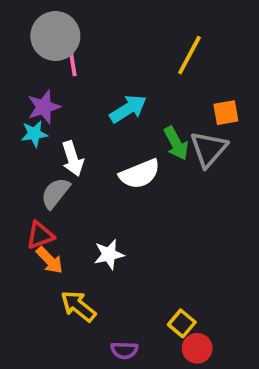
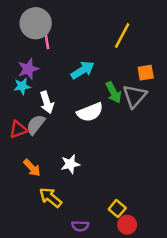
red triangle: (40, 235) -> (18, 130), moved

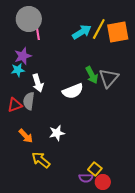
cyan arrow: (83, 70) -> (82, 32), moved
orange square: (146, 73) -> (118, 32), moved, size x1.6
gray semicircle: (36, 125) -> (29, 101), turned -30
purple semicircle: (80, 226) -> (86, 178), moved

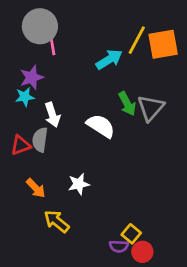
cyan arrow: (82, 32) -> (109, 59), moved
white semicircle: (73, 91) -> (101, 126), turned -125

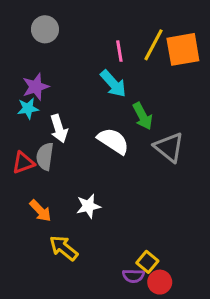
gray circle: (40, 26) -> (45, 29), size x0.7
pink line: (52, 46) -> (119, 51), moved
cyan arrow: (109, 59) -> (113, 84), moved, turned 80
gray triangle: (151, 108) -> (169, 147), moved, turned -32

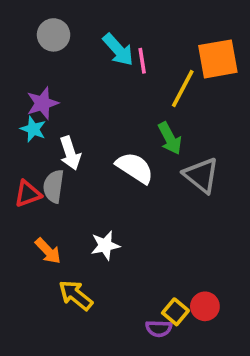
yellow line: (154, 45) -> (183, 88), moved
cyan arrow: (113, 84) -> (118, 50), moved
cyan star: (28, 108) -> (33, 129), turned 30
red circle: (160, 282) -> (205, 306), moved

